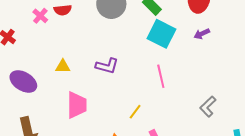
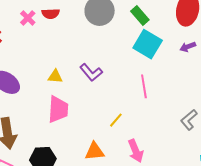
yellow triangle: (63, 66) -> (55, 76), moved
purple L-shape: (107, 66) -> (91, 72), turned 30

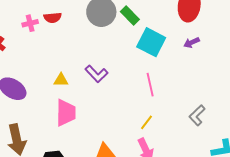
green rectangle: (140, 15) -> (130, 16), moved
pink cross: (28, 18) -> (30, 23), turned 35
yellow line: (116, 120) -> (146, 122), moved

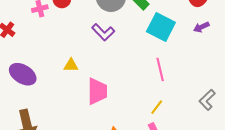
purple L-shape: (96, 74) -> (103, 32), moved
pink trapezoid: (66, 113) -> (97, 91), moved

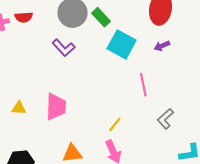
yellow triangle: (71, 65) -> (19, 108), moved
pink line: (160, 69) -> (143, 85), moved

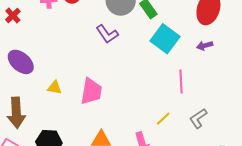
yellow line: (115, 124) -> (163, 119), moved

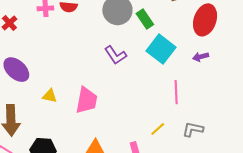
purple L-shape: (107, 34) -> (116, 55), moved
gray L-shape: (198, 118) -> (193, 129), turned 45

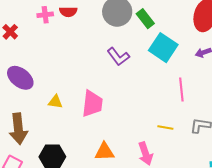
yellow line: (158, 129) -> (165, 128), turned 56

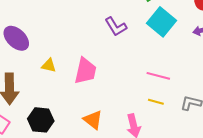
pink line: (181, 90) -> (158, 76), moved, turned -75
orange triangle: (104, 152) -> (93, 120), turned 35

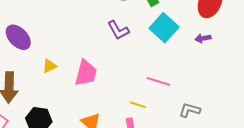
yellow triangle: (49, 65) -> (49, 66), turned -42
yellow line: (156, 102) -> (138, 105), moved

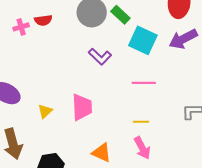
purple arrow: (203, 38) -> (183, 39), size x1.8
pink line: (158, 81) -> (144, 83), moved

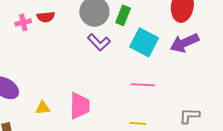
green rectangle: (120, 15) -> (123, 15), turned 66
purple L-shape: (100, 57) -> (99, 42), moved
yellow triangle: (45, 111) -> (43, 108), turned 35

